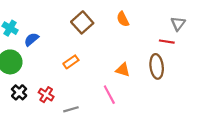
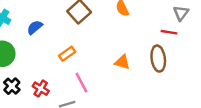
blue semicircle: (31, 39) -> (35, 27), moved
pink line: (109, 95) -> (81, 83), moved

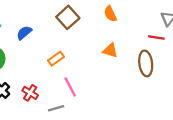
orange triangle: (122, 62) -> (110, 50), moved

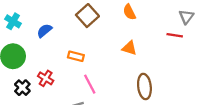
orange rectangle: (56, 59) -> (76, 56), turned 49
brown ellipse: (146, 63) -> (144, 86), moved
red cross: (30, 93) -> (46, 78), moved

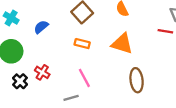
orange triangle: (129, 48) -> (122, 44), size x1.5
orange rectangle: (76, 56) -> (82, 44), moved

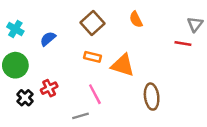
orange triangle: (122, 44) -> (123, 65), moved
red cross: (42, 72) -> (49, 88), turned 32

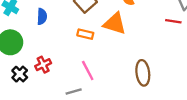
blue semicircle: (48, 39) -> (42, 17), turned 133
orange triangle: (123, 65) -> (115, 24), moved

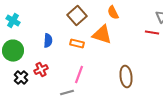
blue semicircle: (42, 17) -> (48, 41), moved
pink line: (88, 70) -> (79, 75), turned 48

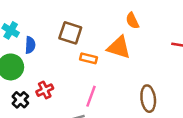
brown square: (77, 16) -> (70, 33), moved, turned -30
blue semicircle: (48, 41) -> (30, 45), moved

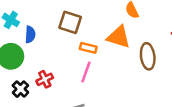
pink line: (91, 96) -> (86, 72), moved
brown ellipse: (148, 99) -> (148, 56), moved

